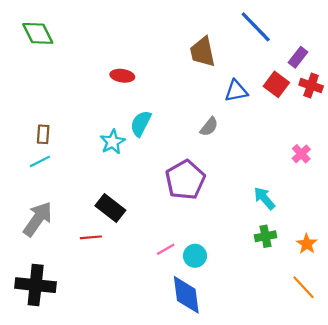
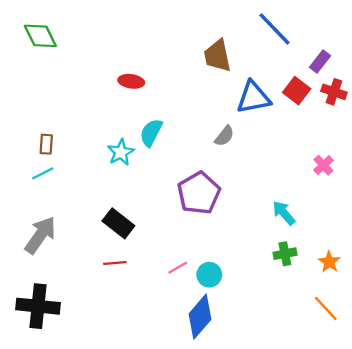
blue triangle: (236, 91) -> (254, 98), size x1.4
red line: (91, 237) -> (115, 263), moved
blue diamond: (186, 295) -> (200, 317), turned 48

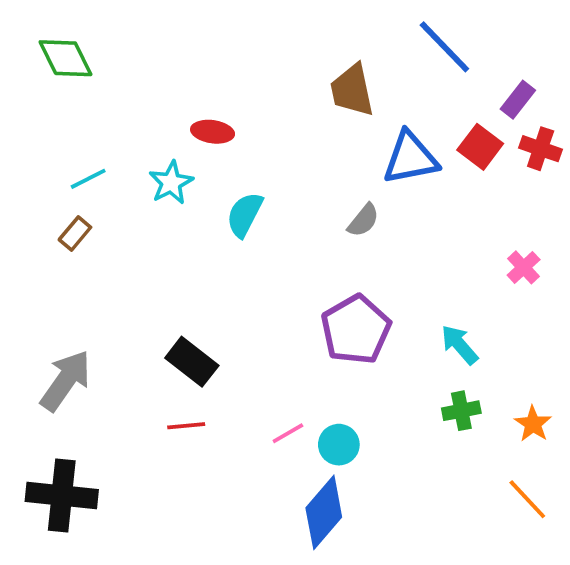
brown rectangle: (46, 144) -> (75, 233), turned 36
cyan star: (121, 152) -> (171, 183), moved
cyan line: (43, 173) -> (88, 179), moved
purple pentagon: (199, 193) -> (356, 330), moved

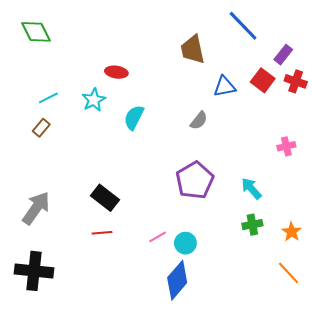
blue triangle: (410, 158) -> (225, 87), size x0.7
pink cross: (524, 267) -> (286, 146), turned 30

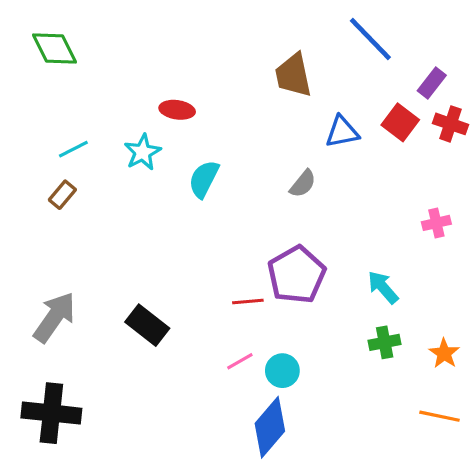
black rectangle: (105, 198) -> (147, 325), moved
red line: (102, 233) -> (248, 301), moved
orange line: (288, 273) -> (440, 416), turned -35

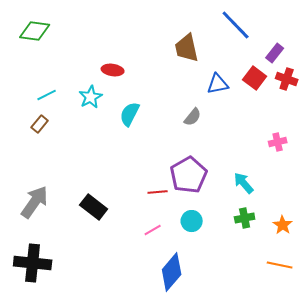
green diamond: (55, 49) -> (35, 31), turned -56
cyan circle: (282, 371) -> (192, 221), moved

